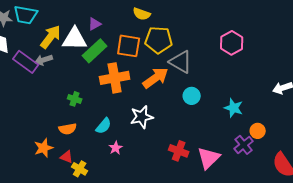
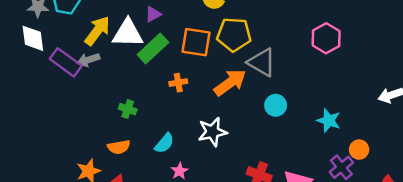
orange cross: (115, 78) -> (178, 83), size x0.5

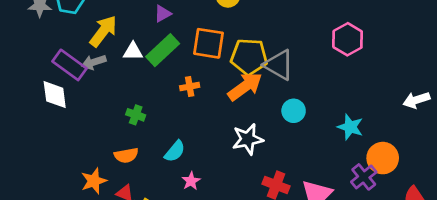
white triangle: (128, 33) -> (133, 51), moved, size x0.6
yellow pentagon: (234, 35) -> (249, 57), moved
white diamond: (33, 38) -> (55, 95), moved
white star: (212, 132) -> (248, 139), moved
orange circle: (359, 150) -> (383, 158), size x1.5

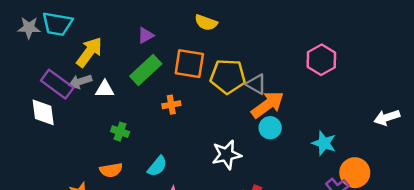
white triangle: (133, 51) -> (105, 89), moved
gray triangle: (279, 65) -> (256, 84), size x0.7
orange arrow: (245, 87) -> (268, 105), moved

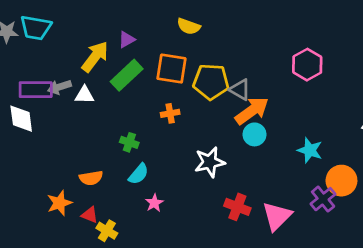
yellow arrow: (89, 52) -> (95, 57), moved
purple rectangle: (57, 84) -> (36, 90), turned -36
orange cross: (171, 105) -> (170, 113), moved
green cross: (120, 132) -> (129, 142), moved

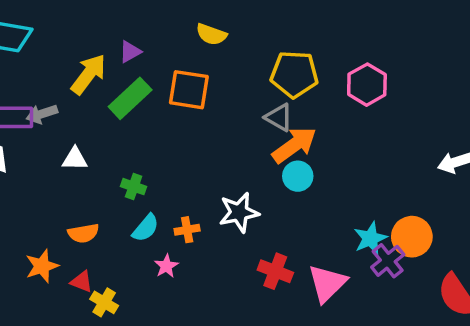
yellow pentagon: (211, 82) -> (294, 74), moved
white triangle: (84, 95) -> (75, 159), moved
orange cross: (170, 113) -> (187, 230), moved
cyan star: (310, 150) -> (370, 238), moved, turned 30

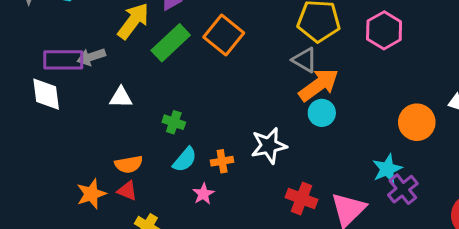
orange square: (189, 90) -> (224, 35), turned 30
orange circle: (412, 237) -> (417, 122), moved
red triangle: (82, 282) -> (127, 191), moved

